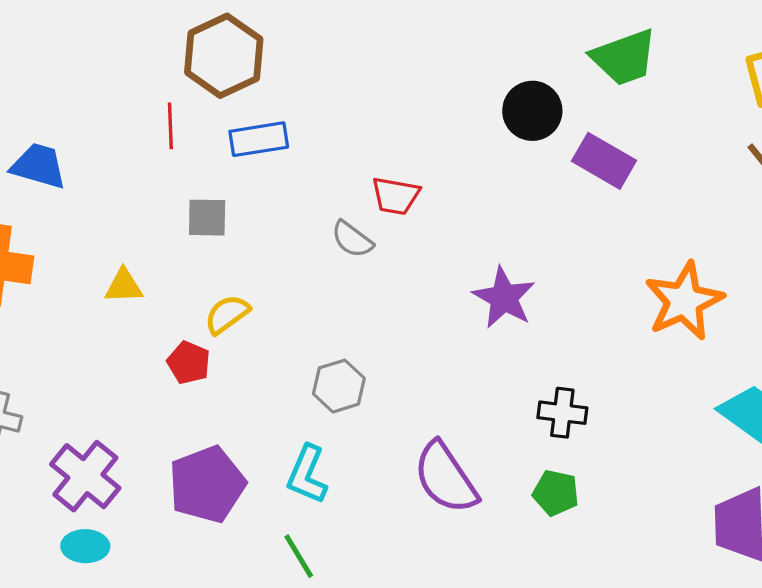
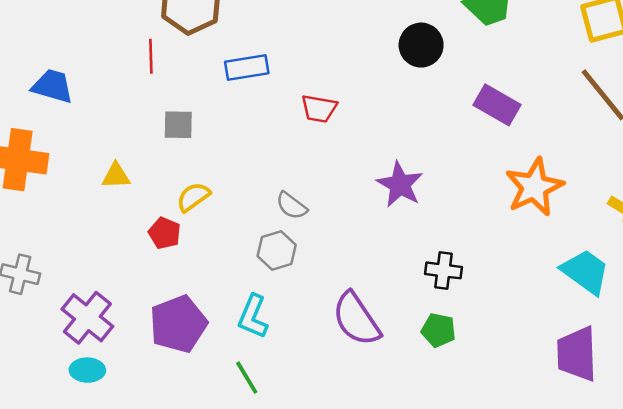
blue rectangle: (259, 139) -> (247, 67), moved
purple rectangle: (604, 161) -> (497, 105), moved
gray semicircle: (352, 239) -> (292, 206), moved

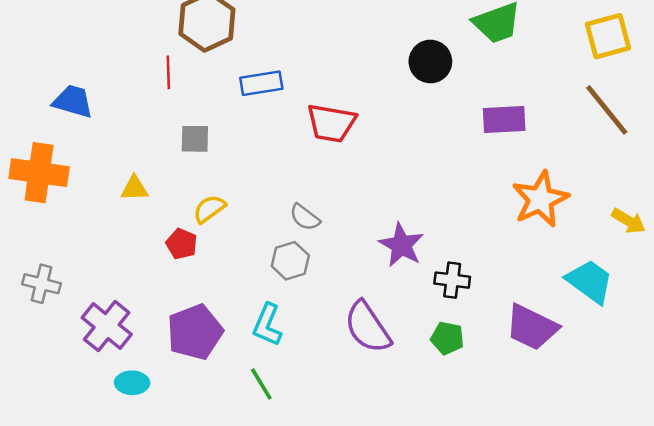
purple rectangle: (497, 105) -> (504, 119), turned -33
red trapezoid: (319, 109) -> (331, 123), size x1.4
purple star: (400, 185) -> (401, 245), moved
purple trapezoid: (577, 354) -> (532, 327), moved, turned -62
cyan ellipse: (87, 370) -> (132, 383), moved

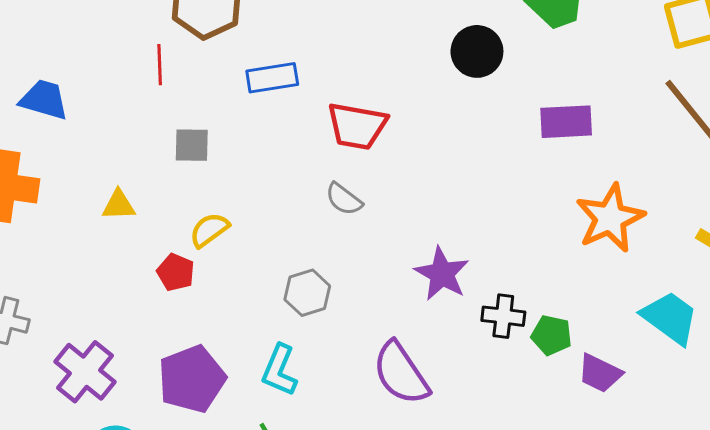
gray semicircle: (305, 217) -> (344, 199), moved
purple trapezoid: (532, 327) -> (600, 373), size x0.7
green pentagon: (447, 338) -> (552, 335), moved

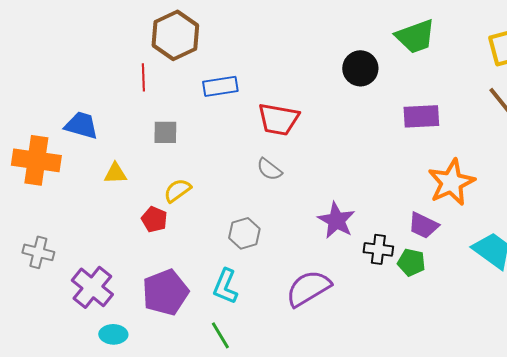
blue trapezoid: (44, 100) -> (81, 125), moved
purple semicircle: (401, 373) -> (308, 288), turned 93
purple trapezoid: (600, 373) -> (423, 225), moved

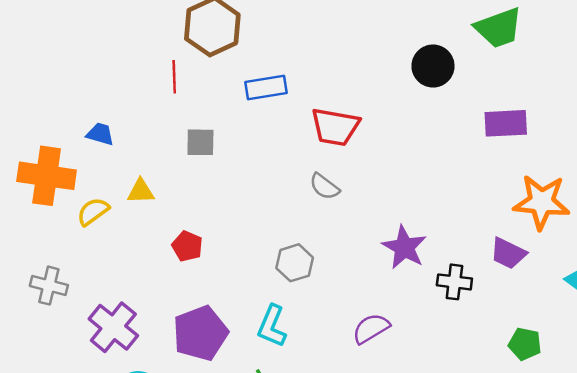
blue trapezoid: (81, 125) -> (100, 134), size x0.7
orange star: (451, 182) -> (542, 202), turned 30
yellow semicircle: (177, 190) -> (93, 212), moved
green pentagon: (411, 262) -> (525, 344), moved
purple semicircle: (308, 288) -> (371, 328), size x0.7

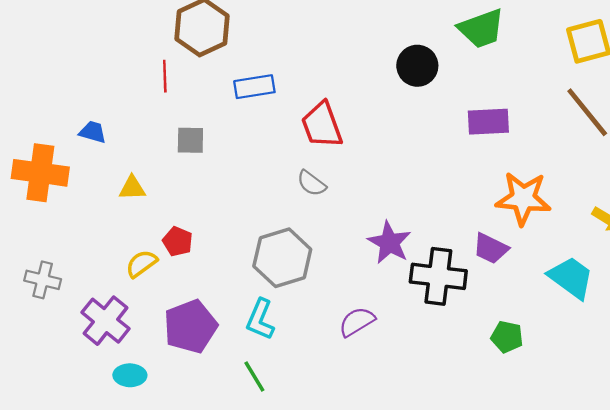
red trapezoid: (335, 127) -> (322, 125), turned 60
yellow semicircle: (93, 212) -> (142, 264), moved
gray hexagon: (295, 263) -> (282, 258), size x1.6
black cross: (454, 282) -> (438, 276), size x1.6

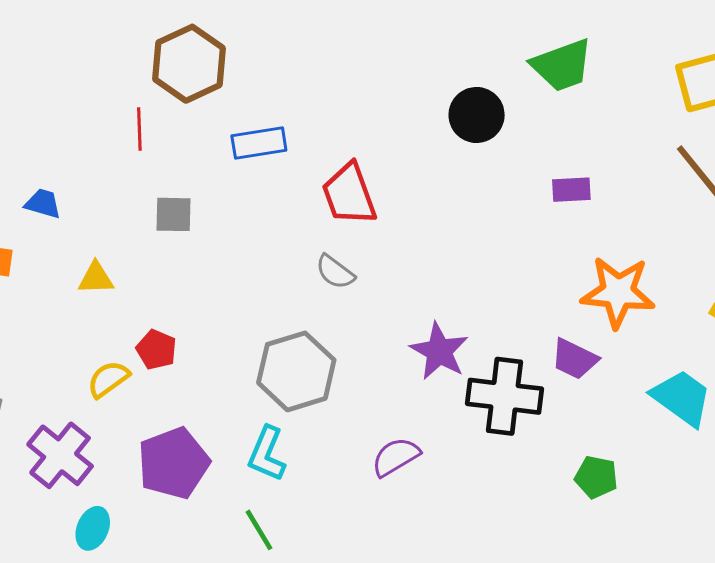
purple rectangle: (488, 122) -> (571, 190), size x0.7
cyan ellipse: (130, 375) -> (93, 528), turned -68

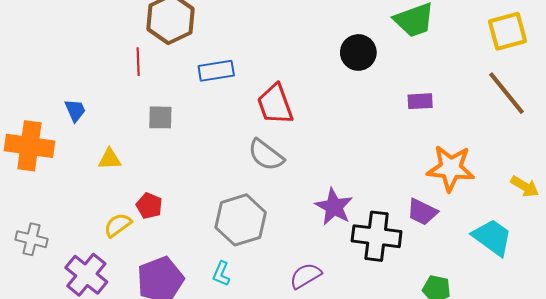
blue trapezoid: (43, 204) -> (75, 110), turned 50
gray semicircle: (335, 272) -> (266, 155), size x1.4
cyan L-shape: (267, 454) -> (221, 274), size x0.7

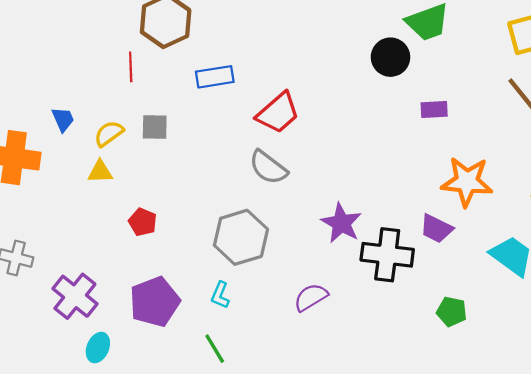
black circle: (358, 52) -> (390, 57), moved
red trapezoid: (275, 104) -> (278, 113), turned -111
yellow semicircle: (118, 225) -> (109, 134), moved

